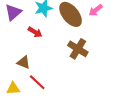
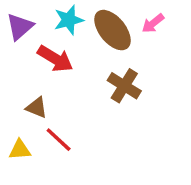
red arrow: (35, 32) -> (55, 59), size x1.5

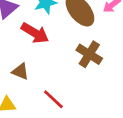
red line: (59, 140) -> (53, 99), moved

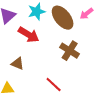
red line: (53, 99) -> (54, 85), moved

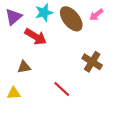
brown cross: (70, 51) -> (92, 62), moved
brown triangle: (18, 64) -> (24, 67), turned -32

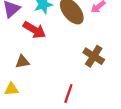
red line: (62, 89) -> (68, 94), moved, turned 66

